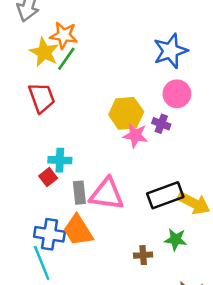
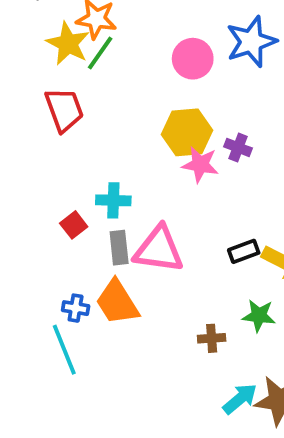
pink circle: (177, 94) -> (193, 59), moved
cyan cross: (60, 160) -> (113, 200), moved
black rectangle: (165, 195) -> (244, 251), size x0.6
blue cross: (49, 234) -> (76, 308), size x0.6

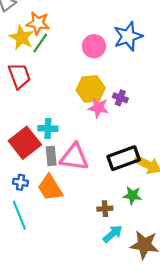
red square: (74, 225) -> (25, 143), size x2.0
black rectangle: (244, 251) -> (124, 158), size x1.8
blue cross: (76, 308) -> (20, 182), moved
cyan arrow: (240, 399) -> (113, 234), moved

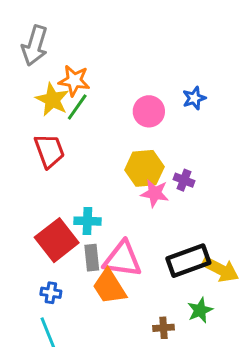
blue star: (128, 36) -> (194, 98), size x0.6
orange trapezoid: (50, 188) -> (109, 287), moved
green star: (132, 195) -> (200, 310), turned -30

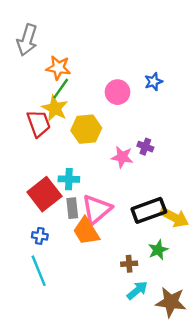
yellow star: (52, 100) -> (55, 108), moved
yellow hexagon: (144, 168) -> (86, 129), moved
pink triangle: (123, 259) -> (97, 209), turned -48

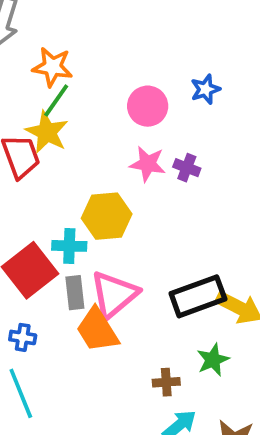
yellow hexagon: (86, 129) -> (107, 216), moved
purple cross: (145, 147) -> (187, 168), moved
pink star: (122, 157) -> (148, 164), moved

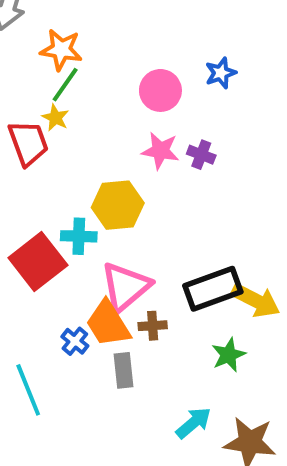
yellow star: (47, 132) -> (55, 118), size x0.6
gray rectangle: (75, 293) -> (123, 370), moved
blue cross: (23, 337) -> (75, 341), moved, turned 30
brown cross: (166, 382) -> (153, 326), moved

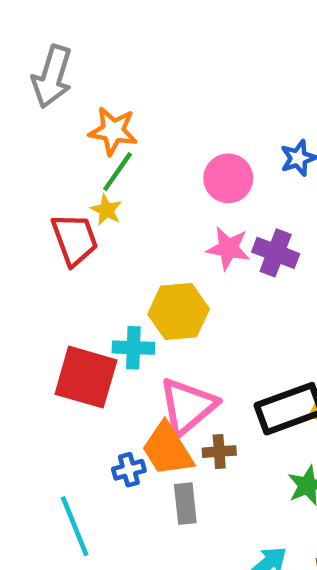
purple cross: (201, 155) -> (276, 253), size x1.4
red square: (38, 262) -> (86, 377), turned -36
blue cross: (75, 341) -> (129, 470), turned 36

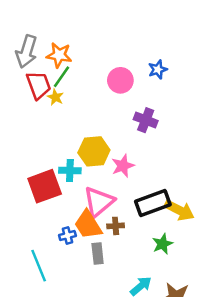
gray arrow: (52, 77) -> (27, 51), moved
red trapezoid: (75, 239) -> (39, 85), moved
pink star: (228, 248) -> (123, 166), moved, turned -30
red square: (86, 377) -> (45, 186), turned -36

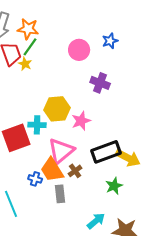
brown cross: (116, 226) -> (75, 171), turned -32
blue cross: (67, 236) -> (35, 179), turned 32

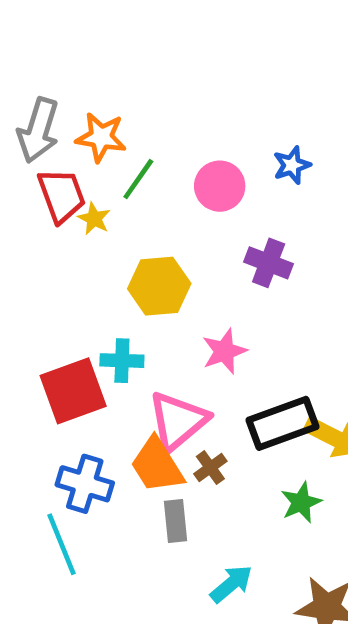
green line: (30, 47) -> (138, 179), moved
yellow hexagon: (57, 109) -> (159, 286), moved
blue cross: (35, 179) -> (85, 484), moved, size x1.6
cyan arrow: (96, 221) -> (231, 584), moved

